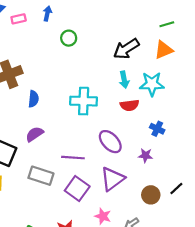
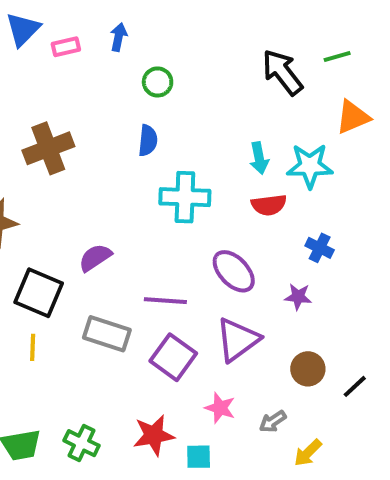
black arrow: (126, 49) -> (282, 72), moved, turned 85
orange triangle: (164, 50) -> (353, 117), moved
blue semicircle: (33, 99) -> (148, 141), moved
black line: (176, 188) -> (355, 386), moved

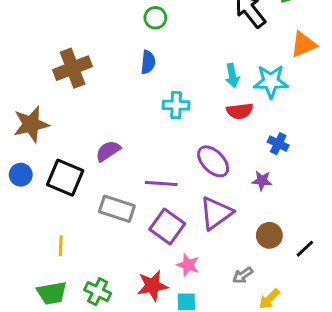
cyan cross: (185, 197) -> (176, 105), size x0.7
yellow line: (33, 347) -> (61, 246), moved
pink star: (220, 408) -> (188, 265), moved

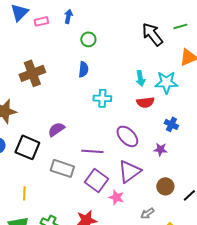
pink star: (188, 265) -> (116, 197), moved

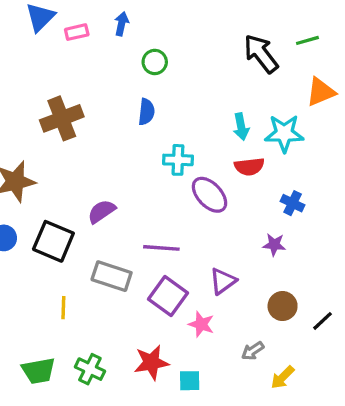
purple ellipse: (127, 136) -> (210, 195), moved
purple triangle: (129, 171) -> (223, 281), size x0.7
yellow line: (24, 193) -> (63, 308), moved

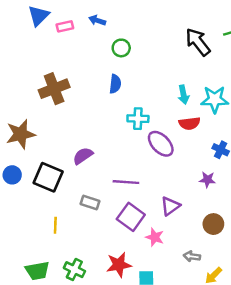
blue arrow: (122, 24) -> (97, 20), turned -84
gray rectangle: (112, 276) -> (90, 202), size x0.7
gray arrow: (253, 351) -> (192, 256), turned 42

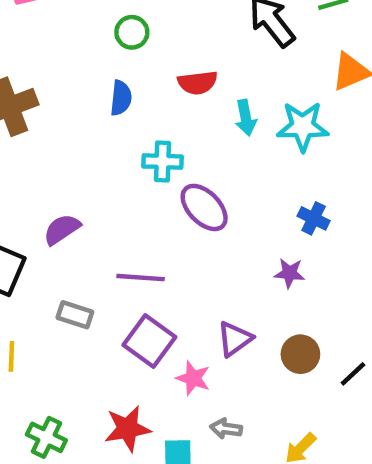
red semicircle: (189, 123) -> (198, 83), moved
purple triangle: (170, 206) -> (235, 339), moved
gray arrow: (192, 256) -> (226, 429), moved

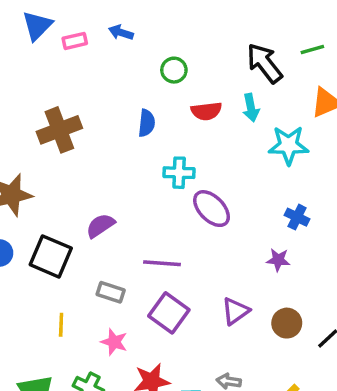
green circle: (132, 32) -> (174, 70), moved
cyan arrow: (246, 118) -> (251, 108), moved
pink star: (193, 378) -> (114, 342), moved

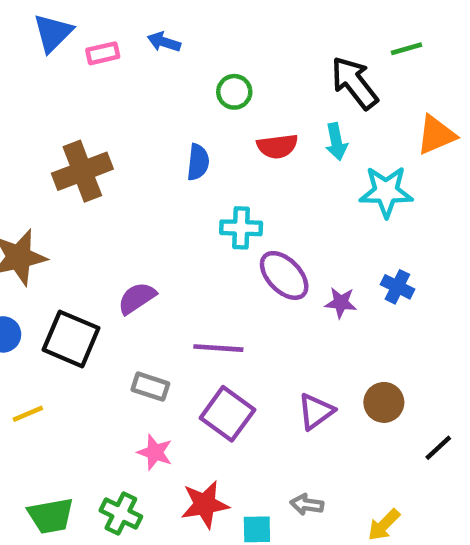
green line: (312, 50) -> (407, 49), moved
purple star: (278, 260) -> (341, 303), moved
brown circle: (287, 323) -> (384, 402), moved
yellow line: (61, 325) -> (28, 414), moved, turned 65

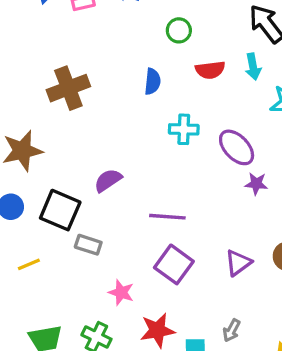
purple ellipse: (284, 275) -> (237, 147), moved
gray rectangle: (150, 387) -> (88, 245), moved
gray arrow: (307, 504) -> (232, 330), turned -70

